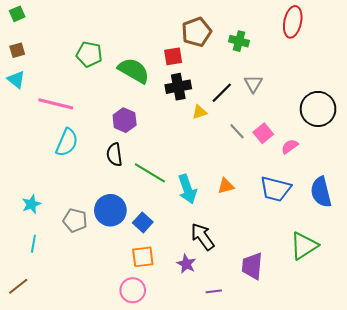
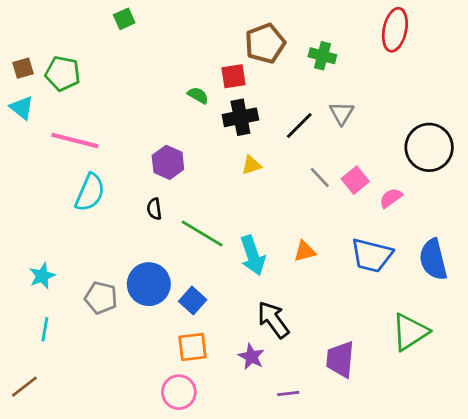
green square: (17, 14) -> (124, 19), moved
green pentagon: (89, 54) -> (63, 74), moved
green semicircle: (134, 70) -> (198, 95), moved, size x0.5
yellow triangle: (200, 112) -> (251, 165), moved
black semicircle: (114, 155) -> (154, 209), size x0.7

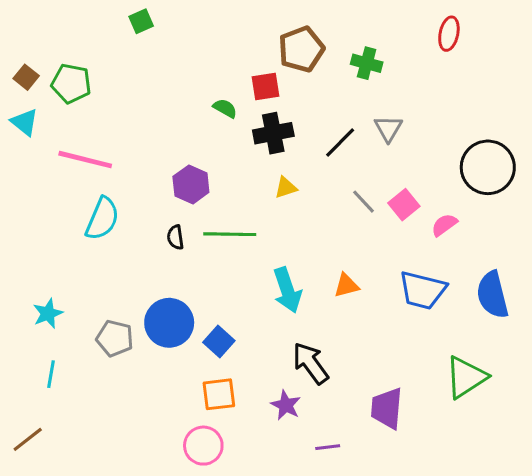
red ellipse: (395, 30) -> (449, 34), size x0.7
brown square: (23, 68) -> (26, 77), turned -35
green line: (202, 233) -> (230, 234), moved, turned -30

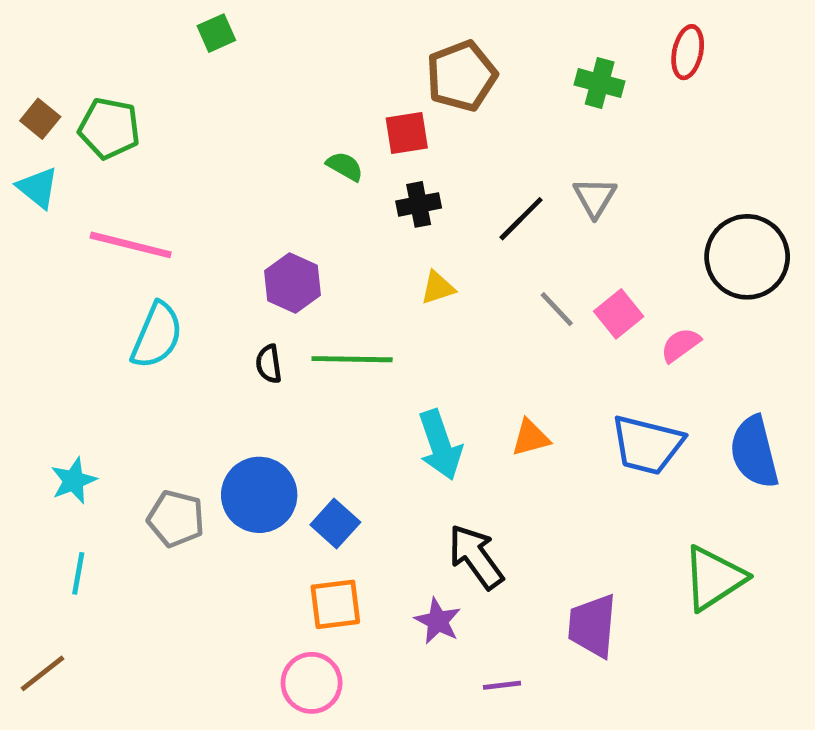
green cross: (367, 63) -> (600, 83), moved
black cross: (273, 133) -> (419, 204), size x0.7

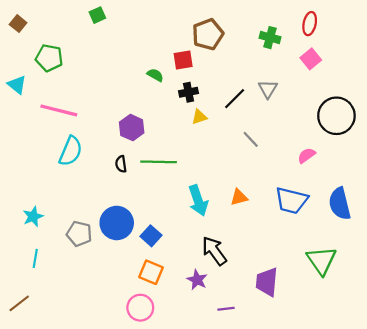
brown square: (40, 119) -> (18, 24), moved
yellow triangle: (438, 288) -> (199, 117), moved
pink square: (619, 314) -> (311, 59), moved
green triangle: (714, 578) -> (321, 260), turned -32
orange square: (335, 604) -> (151, 272), turned 30

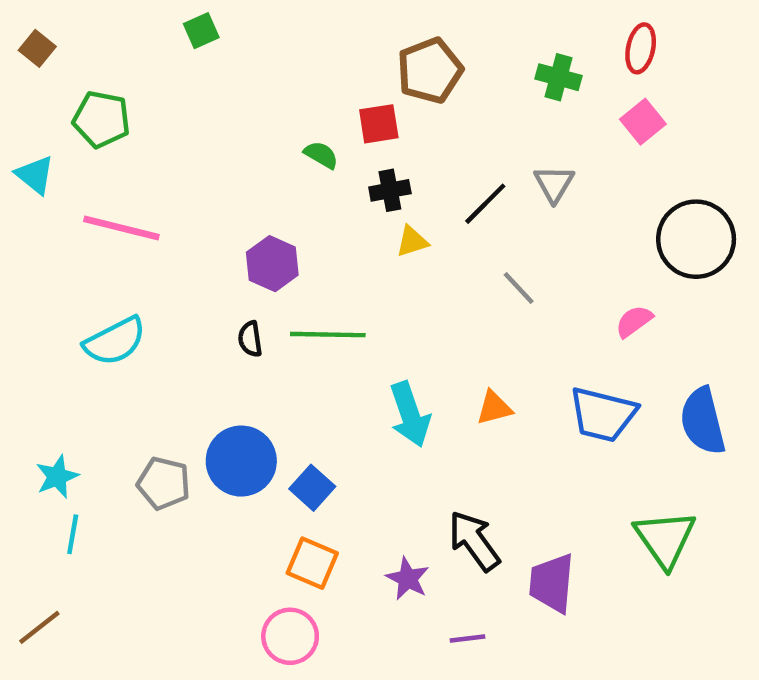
cyan semicircle: (71, 151) -> (115, 341), moved, turned 40
cyan star: (33, 217) -> (57, 477), moved
black arrow: (214, 251) -> (474, 541), moved

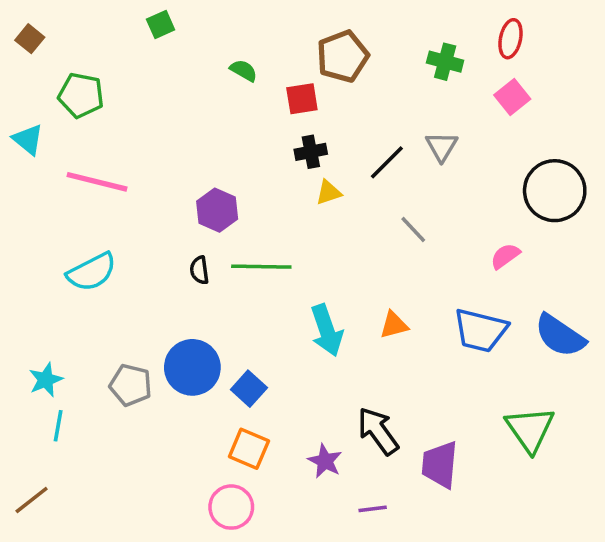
green semicircle: (321, 155) -> (244, 70), moved
blue semicircle: (703, 421) -> (560, 336), turned -42

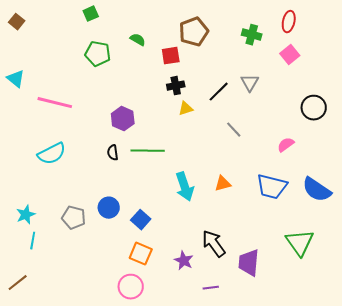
green pentagon: (81, 95) -> (98, 54), moved
black circle: (555, 191) -> (314, 108), size x0.7
blue circle: (192, 367) -> (109, 208), size x0.7

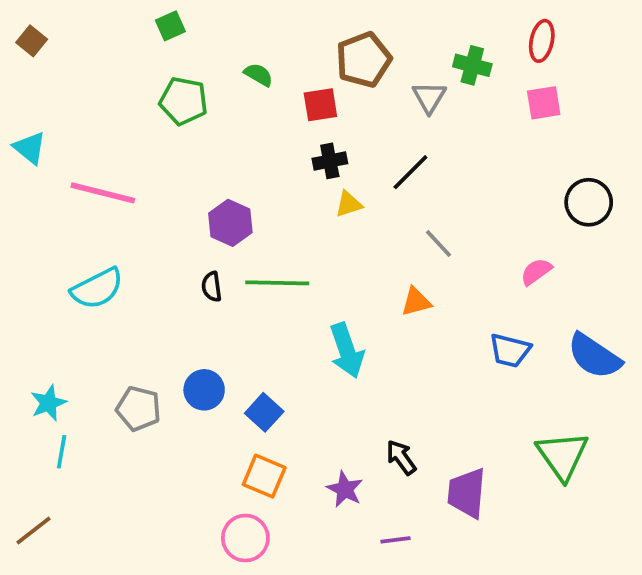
pink square: (290, 55) -> (544, 103), turned 30
gray triangle: (250, 83) -> (429, 97), moved
orange triangle: (223, 184) -> (416, 302), moved
blue trapezoid: (272, 187) -> (510, 350), size x0.7
black arrow: (214, 244) -> (401, 457), size x0.7

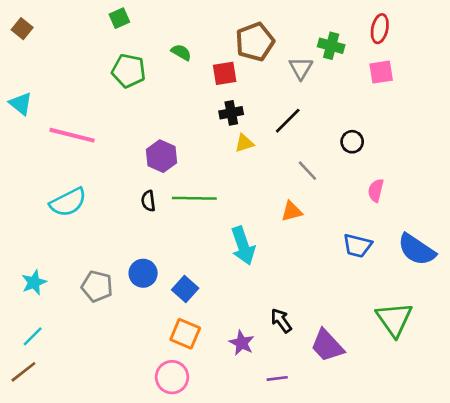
black circle: (589, 202) -> (352, 142), moved, size x0.7
pink semicircle: (536, 272) -> (376, 190), turned -40
cyan line: (62, 452) -> (33, 336), moved, turned 35
purple trapezoid: (467, 493) -> (327, 346), turned -48

